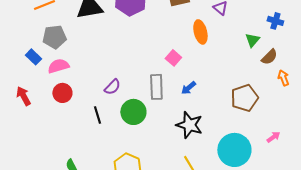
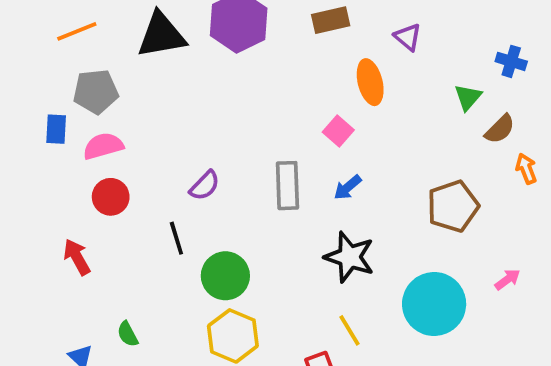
blue rectangle: (33, 57) -> (56, 129), turned 49
pink square: (173, 58) -> (338, 131), moved
red arrow: (23, 96) -> (77, 257), moved
green circle: (133, 112) -> (225, 276), moved

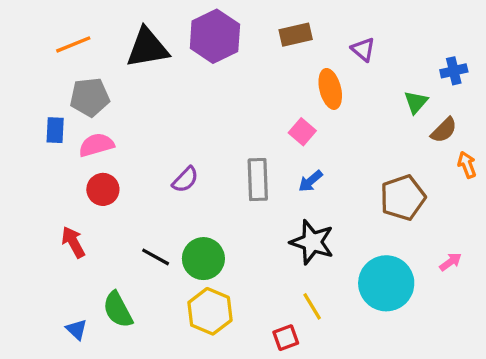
blue cross: (511, 61) -> (454, 71), turned -30
black line: (176, 238) -> (156, 257), moved, turned -44
green semicircle: (128, 334) -> (118, 310), size x1.6

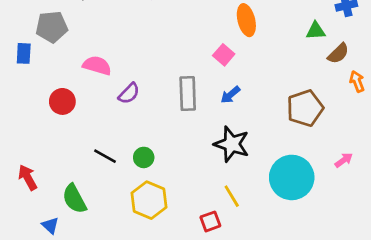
green triangle: (416, 102) -> (316, 31), turned 45
pink semicircle: (96, 145) -> (97, 65), moved, turned 32
red arrow: (73, 242) -> (28, 177), moved
green circle: (203, 259) -> (144, 157), size x0.6
blue triangle: (77, 329) -> (50, 225), moved

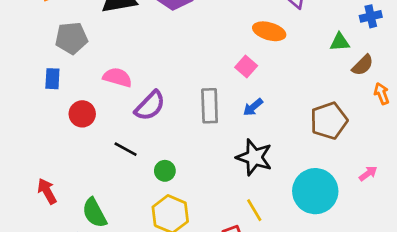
orange ellipse: (246, 20) -> (269, 31), turned -60
blue rectangle: (24, 53) -> (52, 79), moved
purple semicircle: (129, 93) -> (150, 106), size x1.4
black line: (105, 156) -> (126, 149), moved

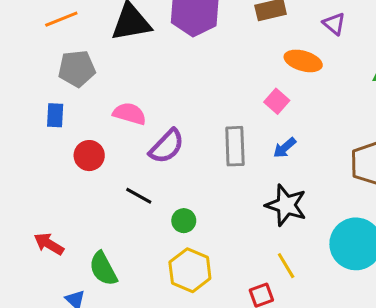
red arrow: (47, 191) -> (49, 244), turned -30

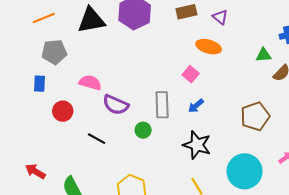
purple triangle: (334, 24) -> (220, 17), moved
purple semicircle: (167, 146) -> (116, 105), turned 70
green circle: (184, 221) -> (143, 130), moved

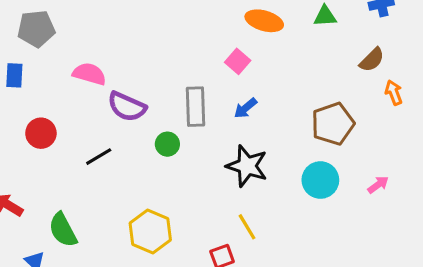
green triangle: (264, 55) -> (325, 16), moved
red circle: (63, 111) -> (41, 133), moved
black line: (97, 139) -> (99, 157), turned -60
cyan circle: (245, 171) -> (320, 180), moved, size x0.7

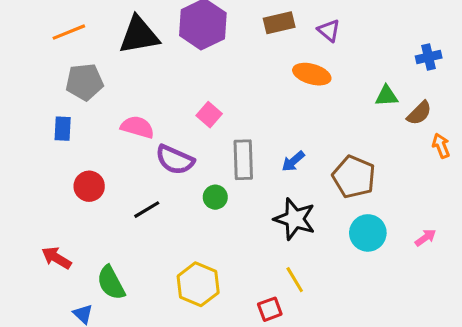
green triangle: (325, 16) -> (387, 96), moved
pink square: (238, 61) -> (209, 115), moved
brown pentagon: (333, 124) -> (354, 177), moved, turned -30

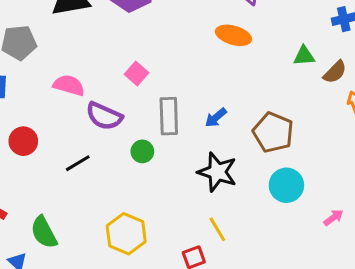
pink arrow: (425, 238) -> (333, 218), moved

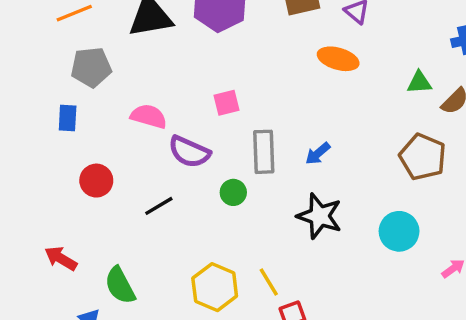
pink square: (136, 74) -> (227, 103), turned 35
brown pentagon: (273, 132) -> (423, 157), moved
yellow line: (217, 229) -> (269, 282), moved

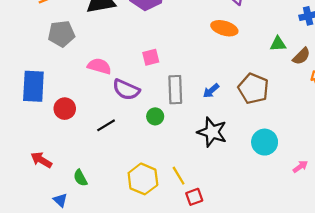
blue rectangle: (68, 118) -> (33, 86), moved, size x1.8
brown pentagon: (423, 157) -> (253, 89), moved
green semicircle: (120, 285) -> (80, 178), size x0.7

